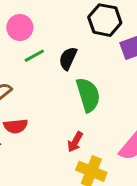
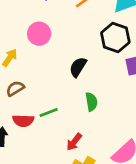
green line: (34, 56) -> (49, 113), moved
green semicircle: (88, 95) -> (91, 102), size x0.6

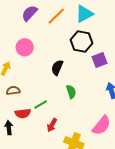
brown semicircle: (15, 89) -> (13, 91), turned 32
red arrow: (74, 142) -> (52, 125), moved

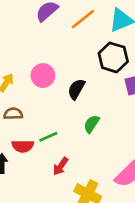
pink circle: (25, 47) -> (43, 76), moved
green semicircle: (71, 92) -> (92, 124), turned -136

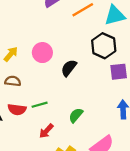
green semicircle: (92, 124) -> (76, 115), moved

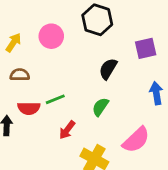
black hexagon: (104, 46) -> (97, 20), moved
black semicircle: (69, 68) -> (108, 69), moved

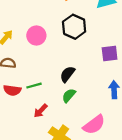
black semicircle: (108, 69) -> (67, 74), moved

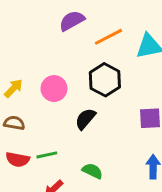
black semicircle: (67, 74) -> (85, 119), moved
green semicircle: (69, 95) -> (92, 171), turned 72

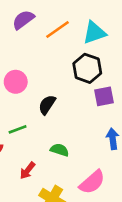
black hexagon: (105, 80) -> (87, 68), moved
green line: (47, 155) -> (18, 129), moved

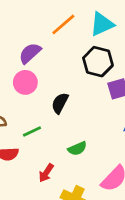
purple semicircle: (23, 20) -> (30, 53), moved
green semicircle: (60, 150) -> (77, 148), turned 144

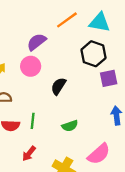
cyan triangle: (102, 24) -> (99, 22), turned 30
green line: (32, 131) -> (33, 121), moved, turned -63
red arrow: (46, 173) -> (29, 154), moved

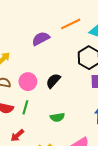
pink circle: (31, 66) -> (28, 82), moved

